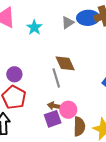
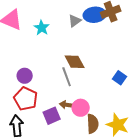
purple square: (53, 119) -> (52, 116), moved

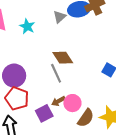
purple circle: (25, 76) -> (14, 76), size x1.5
brown arrow: (67, 105) -> (58, 101), turned -32
brown semicircle: (93, 124) -> (86, 118), turned 42

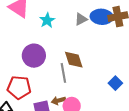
purple circle: (14, 76) -> (34, 56), moved
red pentagon: (17, 98) -> (19, 88), turned -30

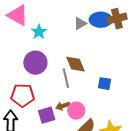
cyan star: (47, 20) -> (39, 32), moved
blue square: (115, 83) -> (104, 84), moved, turned -32

